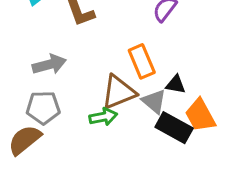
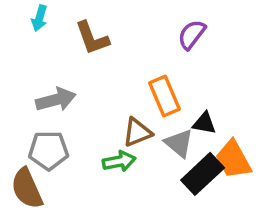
brown triangle: (119, 92) -> (137, 132), size x0.7
black rectangle: (174, 128) -> (203, 174), turned -72
brown semicircle: (25, 140) -> (27, 188), turned -75

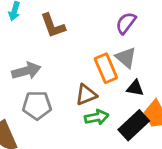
gray triangle: (179, 143) -> (126, 58), moved
gray pentagon: (49, 150) -> (37, 105), moved
green arrow: (119, 161) -> (97, 117), moved

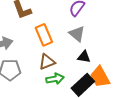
orange rectangle: (106, 68) -> (44, 35), moved

